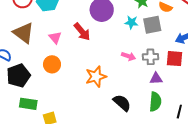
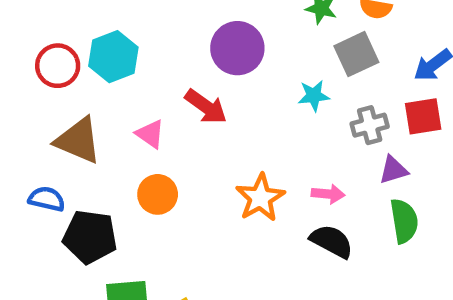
cyan star: (131, 22) -> (314, 96), moved
pink arrow: (128, 56) -> (328, 194), moved
black pentagon: (18, 76) -> (90, 237), turned -30

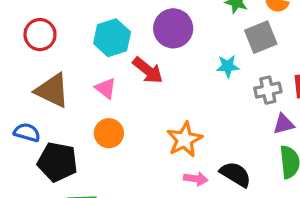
cyan hexagon: (113, 57) -> (112, 38), moved
pink arrow: (328, 194) -> (196, 179), moved

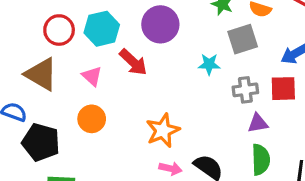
red circle: (40, 35) -> (59, 30), moved

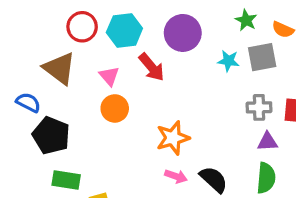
cyan star: (209, 64) -> (228, 61), moved
orange circle: (92, 119) -> (115, 108), moved

